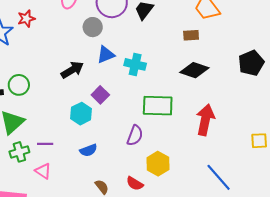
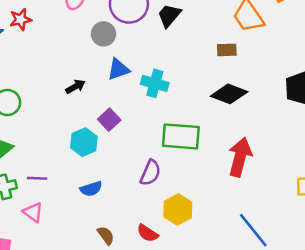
black arrow: (72, 70) -> (75, 87), size x0.7

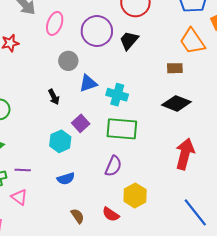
gray circle: (104, 34) -> (68, 61), moved
black arrow: (75, 87) -> (54, 97), turned 91
green rectangle: (181, 136) -> (122, 129), moved

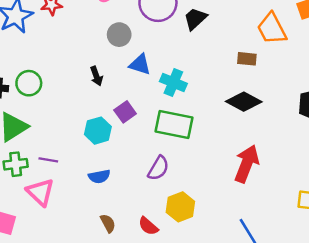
blue triangle: (88, 83) -> (140, 64), turned 30
pink triangle: (19, 197) -> (40, 192), size x1.4

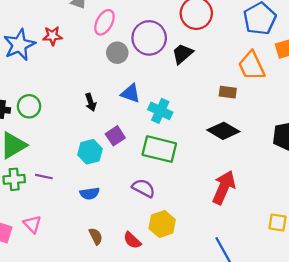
gray circle: (119, 35) -> (117, 53), moved
purple semicircle: (158, 168) -> (144, 188), turned -95
pink triangle: (40, 192) -> (32, 224), moved, size x0.7

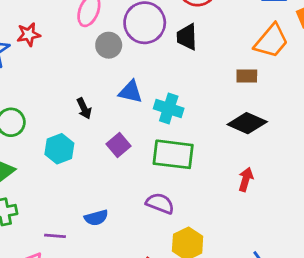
black trapezoid: (183, 54) -> (187, 37), turned -45
orange trapezoid: (252, 66) -> (271, 41), turned -108
cyan hexagon: (90, 152) -> (59, 149), moved
purple line: (44, 177) -> (55, 236), moved
red arrow: (224, 187) -> (246, 179), moved, size x0.6

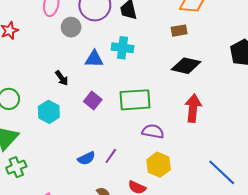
cyan cross: (169, 108) -> (123, 48), moved
red arrow: (246, 179) -> (193, 108), size x1.5
purple semicircle: (160, 203) -> (153, 131), moved
purple line: (55, 236) -> (111, 156), moved, turned -49

